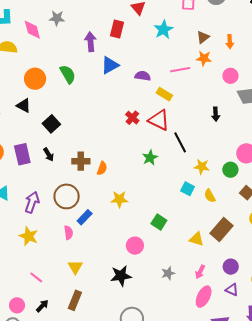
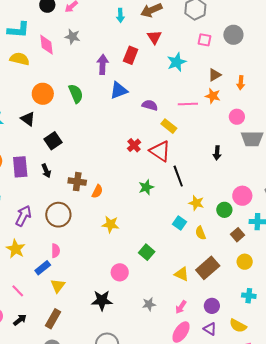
blue rectangle: (85, 217) -> (43, 268), moved

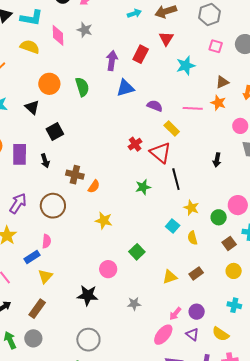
cyan arrow: (120, 15) -> (134, 13), turned -112
brown rectangle: (208, 268) -> (196, 273), size x0.6
yellow triangle: (182, 274) -> (170, 277), turned -49
pink arrow: (181, 307) -> (175, 314), moved

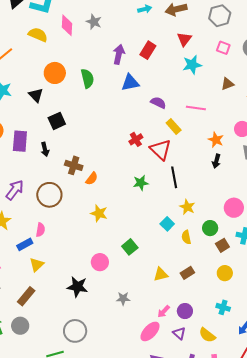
red triangle: (166, 39) -> (184, 39), moved
orange star: (218, 103) -> (216, 140), moved
green circle: (219, 217) -> (210, 228), moved

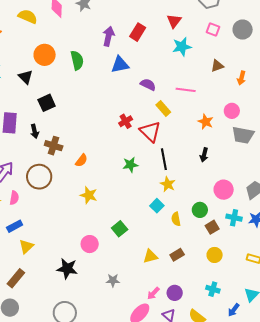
black arrow: (216, 161) -> (204, 155), moved
brown cross: (74, 165) -> (54, 146), moved
yellow star: (187, 207) -> (168, 184), moved
pink semicircle: (40, 230) -> (14, 198), moved

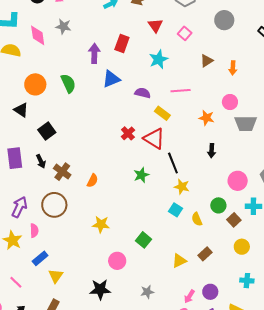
pink square: (213, 30) -> (185, 33), moved, turned 32
cyan star: (182, 47) -> (159, 59), moved
brown cross: (54, 146) -> (62, 172), turned 30
yellow star: (89, 195) -> (101, 224), moved

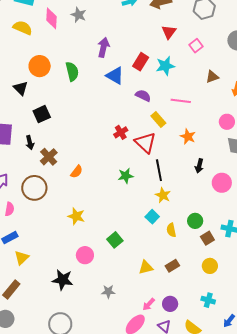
red rectangle: (122, 44) -> (141, 62), moved
blue triangle: (111, 79) -> (115, 76), turned 42
orange star: (206, 118) -> (188, 137), moved
pink circle: (238, 181) -> (222, 183), moved

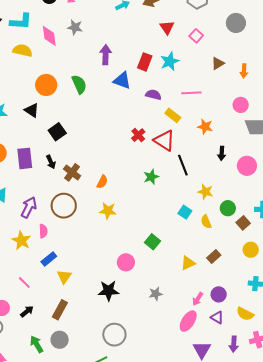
yellow star: (163, 195) -> (205, 192), moved
yellow star: (76, 216) -> (108, 211), moved

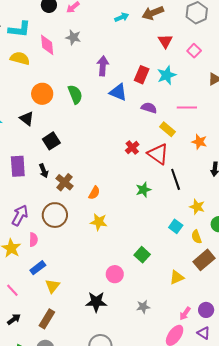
brown rectangle: (214, 257) -> (204, 260), moved, size x1.5

